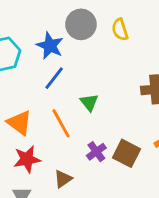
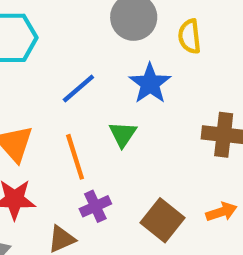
blue star: (50, 46) -> (150, 84), moved
purple cross: (96, 152) -> (95, 206), moved

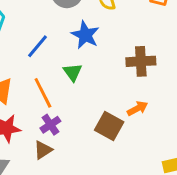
purple cross: (95, 206) -> (50, 125), moved
orange arrow: (221, 212) -> (137, 108), moved

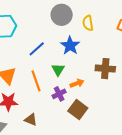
orange arrow: (137, 108) -> (77, 83), moved
purple cross: (50, 125) -> (59, 94), moved
brown triangle: (43, 150) -> (31, 120), turned 48

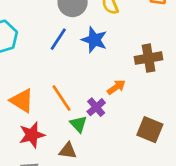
blue line: (37, 49) -> (58, 39), moved
green triangle: (58, 70) -> (78, 124), moved
brown square: (78, 109) -> (150, 130), moved

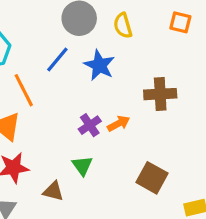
orange line: (61, 98) -> (24, 90), moved
purple cross: (96, 107) -> (90, 125), moved
green triangle: (78, 124) -> (82, 166), moved

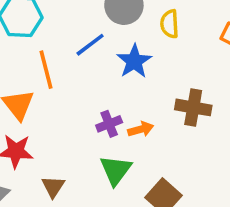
green triangle: (82, 166) -> (116, 170), moved, size x1.4
brown triangle: (53, 191) -> (53, 187), turned 35

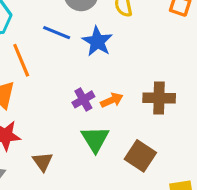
blue line: (90, 45) -> (57, 33), turned 68
brown cross: (193, 107) -> (159, 98), moved

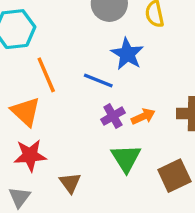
blue line: (57, 33) -> (98, 81), moved
brown square: (140, 156) -> (174, 176), turned 32

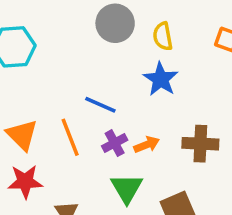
blue star: (127, 54) -> (161, 79), moved
orange line: (46, 75) -> (70, 137), moved

